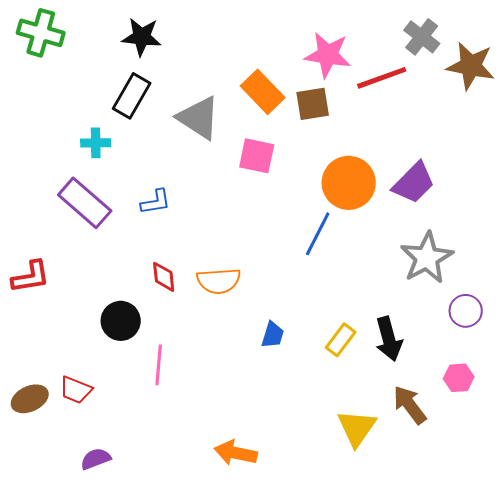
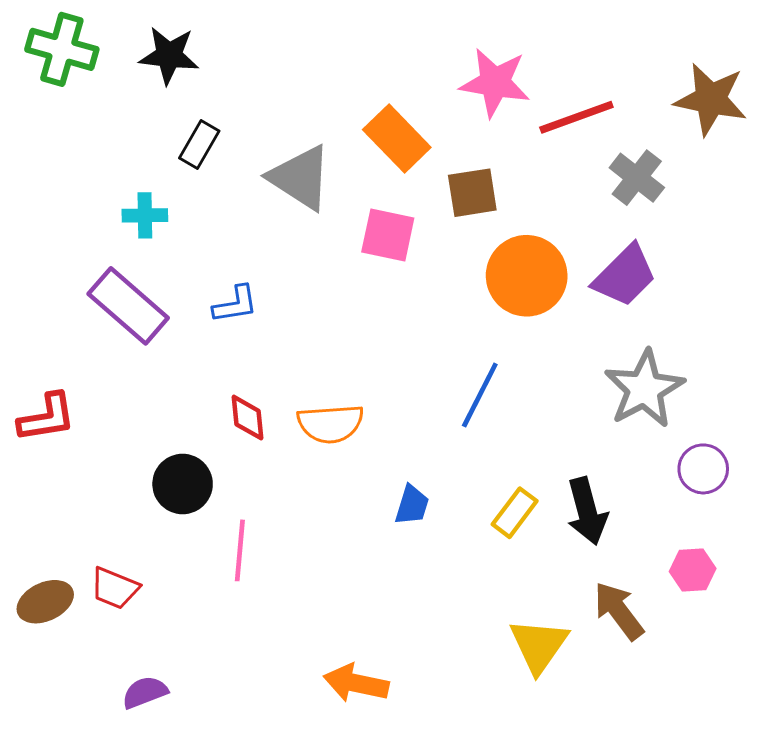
black star: (142, 37) -> (169, 55), moved
gray cross: (422, 37) -> (637, 178), moved
black rectangle: (132, 96) -> (199, 144), size x0.7
brown square: (313, 104) -> (472, 193), moved
blue line: (318, 234) -> (480, 395), moved

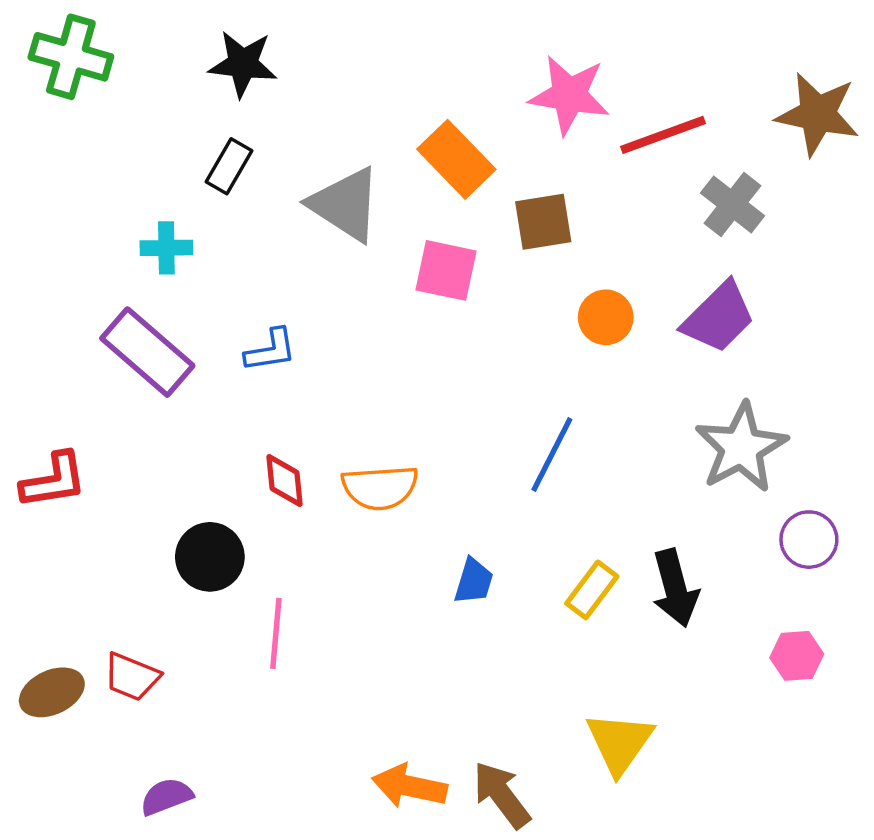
black star: (169, 55) -> (243, 64), moved
orange circle: (527, 276) -> (606, 317), size x0.6
brown arrow: (619, 611) -> (502, 795), moved

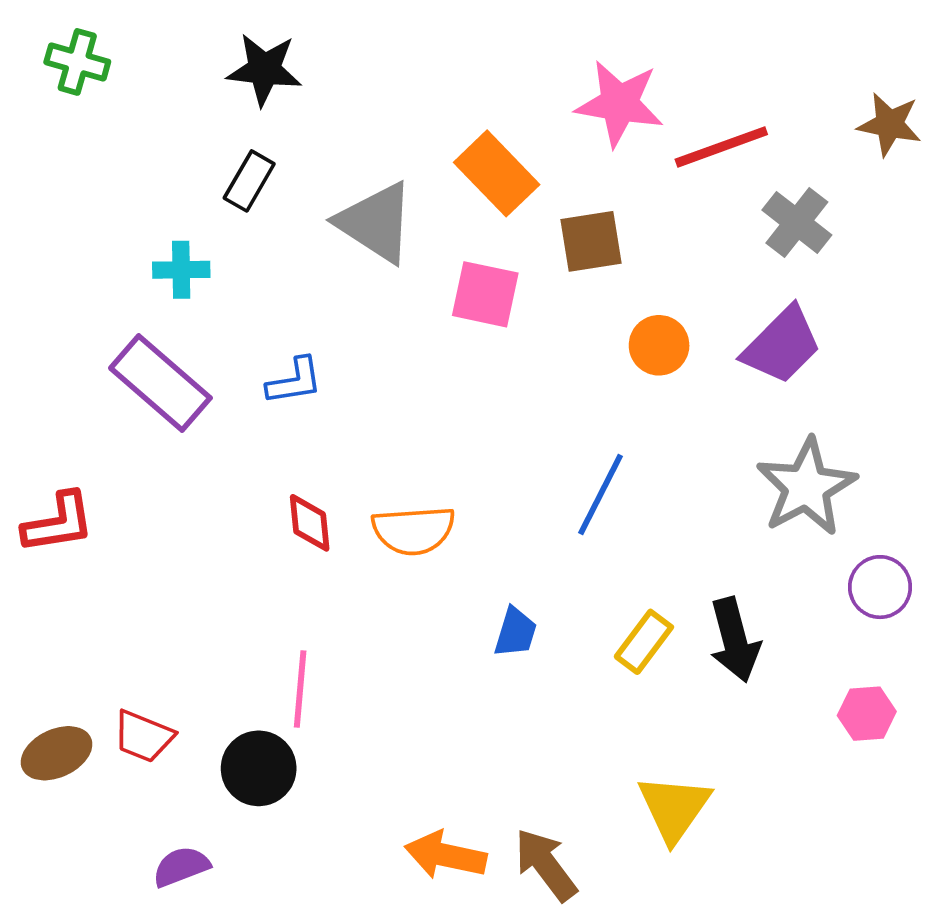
green cross: (71, 57) -> (77, 62), size x0.7
brown star: (818, 114) -> (889, 124), size x0.7
black circle: (210, 557) -> (259, 768), moved

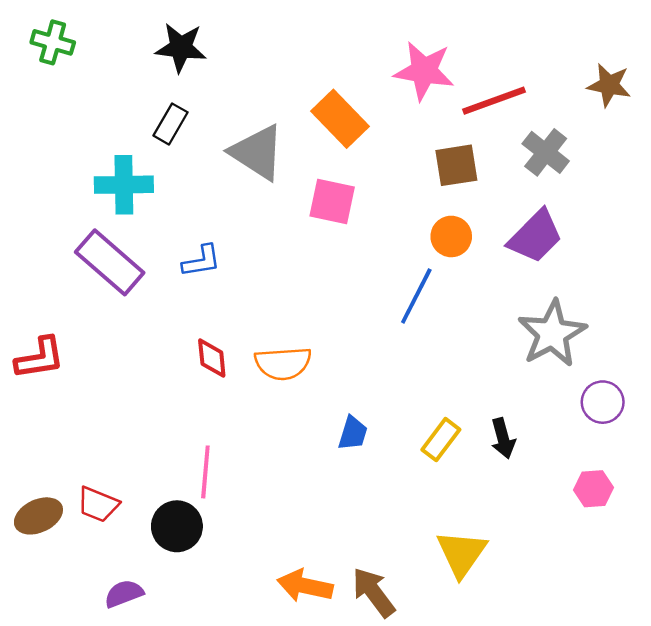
brown square: (591, 241) -> (456, 165), moved
cyan cross: (181, 270) -> (124, 185), size x1.5
blue line: (600, 494) -> (416, 296), moved
black arrow: (735, 640) -> (503, 438), size x0.7

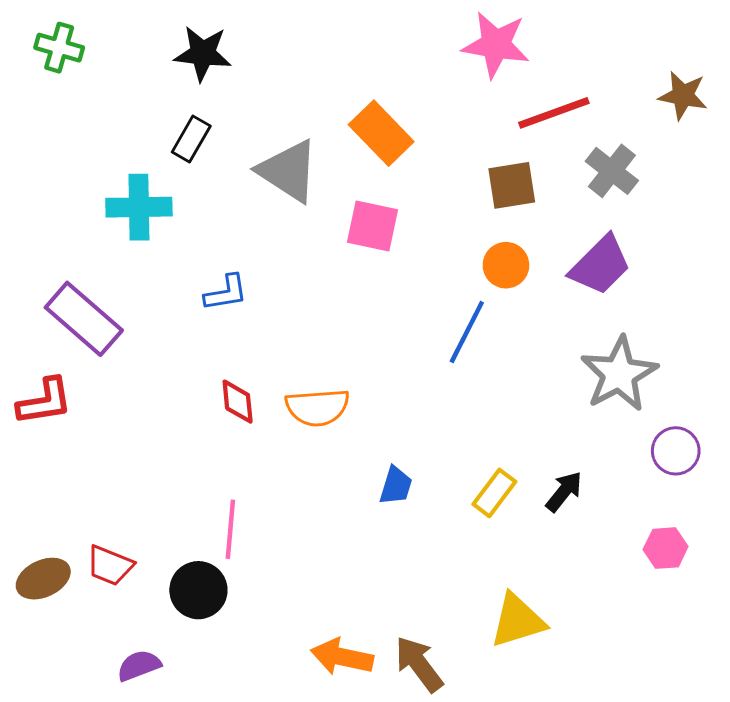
pink star: (424, 71) -> (496, 45), moved
purple rectangle: (110, 262) -> (84, 319), moved
black arrow: (503, 438) -> (564, 492), turned -126
yellow triangle: (462, 553) -> (518, 621), turned 38

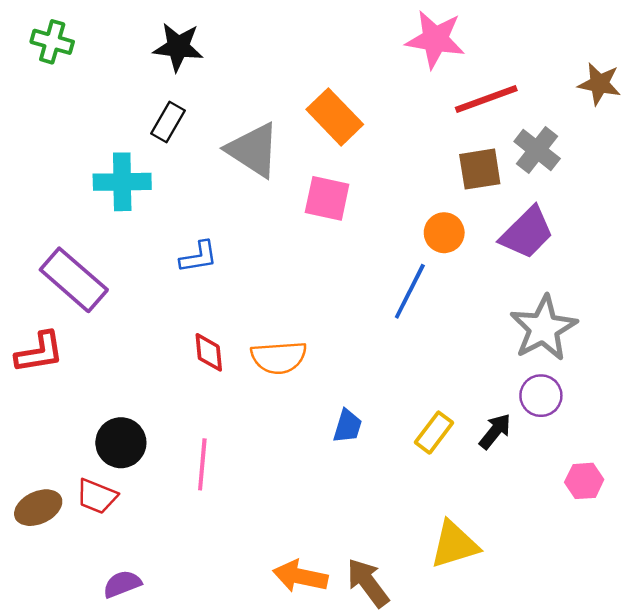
brown square: (512, 185) -> (480, 169), moved
purple circle: (676, 451) -> (541, 396), moved
black circle: (198, 590) -> (121, 443), moved

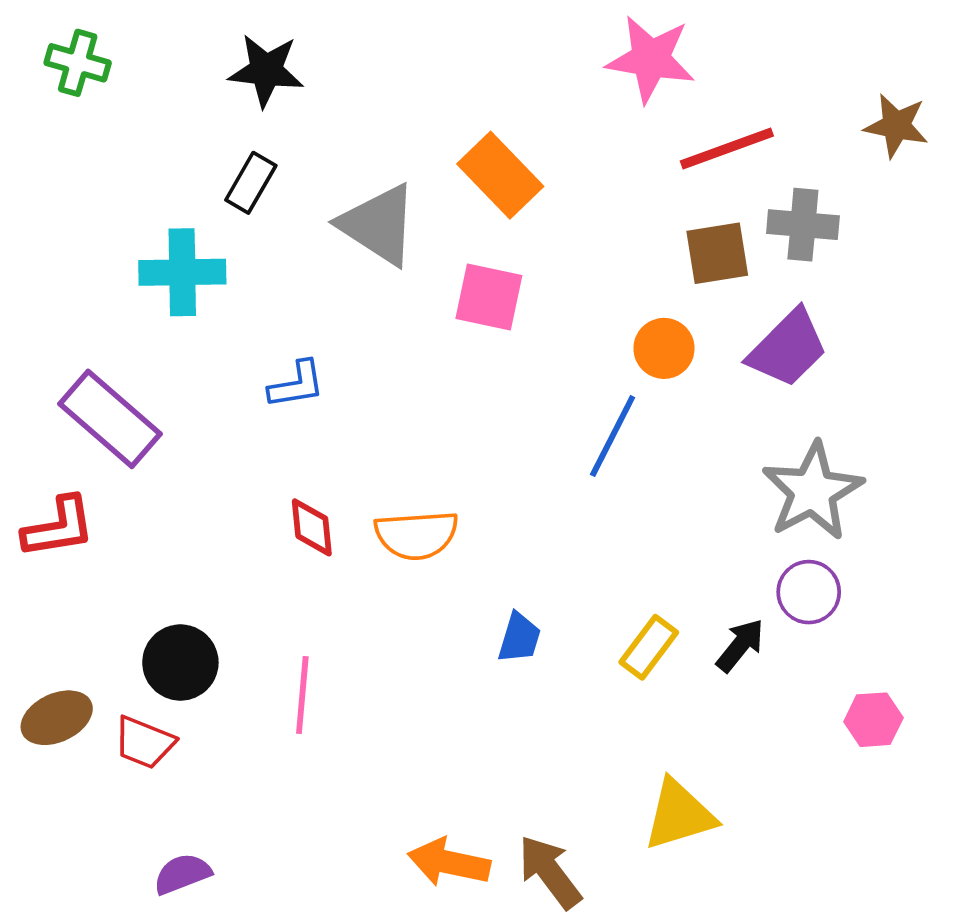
gray cross: (537, 150) -> (803, 225), turned -33
brown ellipse: (38, 508) -> (57, 718), moved

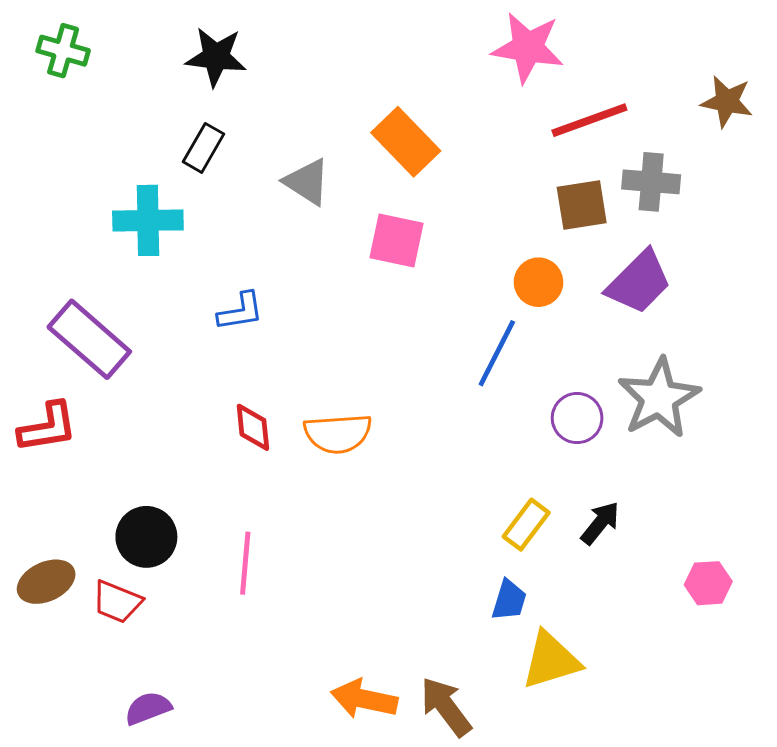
gray triangle: (378, 225) -> (307, 182), size x0.7
purple circle: (809, 592) -> (577, 418), moved
blue trapezoid: (519, 638) -> (509, 600), moved

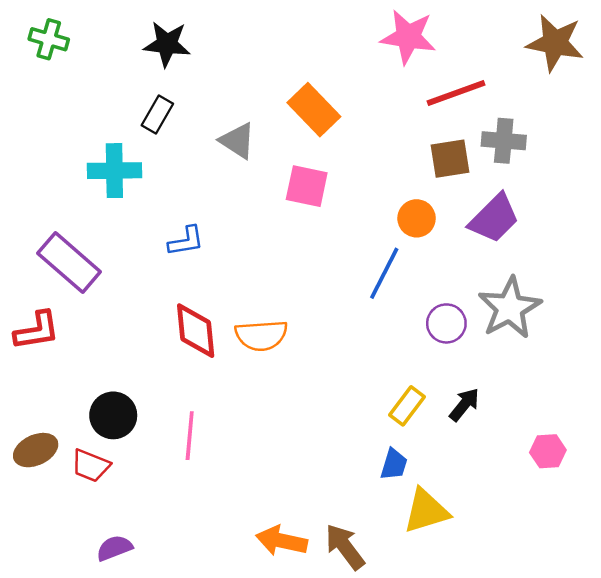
brown star: (727, 102) -> (555, 43), moved, size x1.4
red diamond: (253, 427) -> (196, 331), size x1.5

